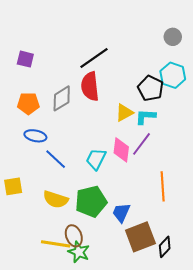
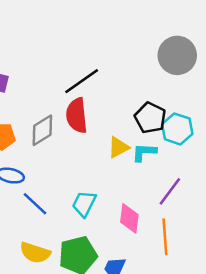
gray circle: (173, 37) -> (177, 55), size x1.8
cyan hexagon: (173, 75) -> (177, 129), moved
purple line: (141, 144) -> (170, 191), moved
pink diamond: (121, 150) -> (129, 218), moved

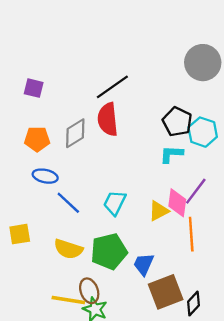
yellow triangle: (118, 147) -> (159, 211), moved
pink diamond: (129, 218) -> (177, 203), moved

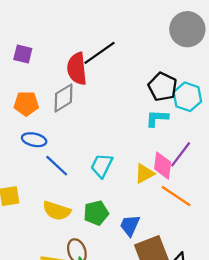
red semicircle: (108, 119) -> (77, 69), moved
orange line: (191, 234) -> (176, 196), turned -52
green pentagon: (109, 251) -> (96, 213), size x0.7

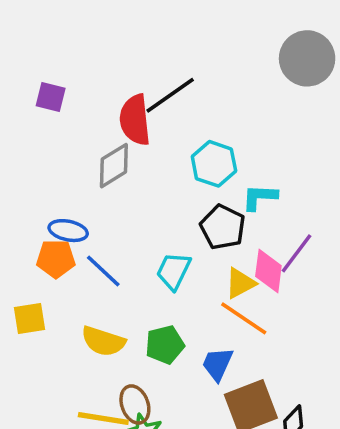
black pentagon: (163, 87) -> (223, 227), moved
cyan hexagon: (187, 97) -> (214, 164), moved
orange pentagon: (26, 104) -> (56, 259), moved
orange line: (176, 196) -> (244, 318), moved

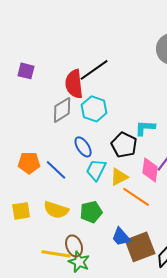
cyan hexagon: (214, 164) -> (94, 109), moved
blue ellipse: (68, 231) -> (83, 147), moved, turned 45
yellow triangle: (240, 283) -> (119, 177), moved
yellow square: (29, 318) -> (21, 211), moved
blue trapezoid: (217, 364) -> (121, 237), moved, turned -65

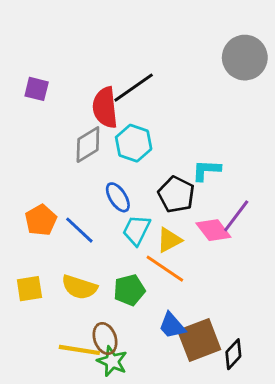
orange pentagon: (29, 163) -> (41, 220), turned -30
pink diamond: (150, 170) -> (213, 230), turned -45
orange line: (136, 197) -> (165, 269), moved

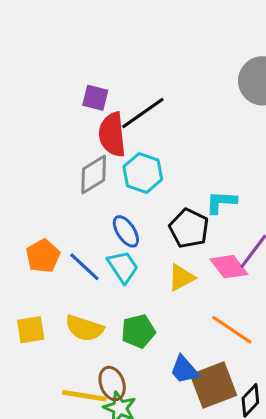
purple square: (37, 89) -> (95, 98), moved
cyan trapezoid: (136, 230) -> (123, 267), moved, turned 120
orange line: (165, 269) -> (232, 330), moved

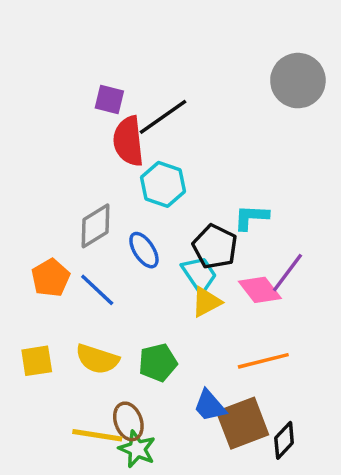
gray diamond: (94, 175) -> (96, 226), moved
cyan trapezoid: (123, 267) -> (199, 274), moved
orange line: (232, 330) -> (263, 361), turned -48

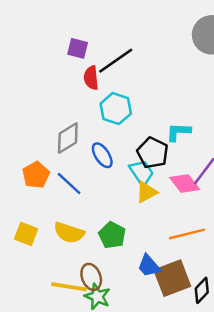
red semicircle: (128, 141) -> (91, 78), size x0.7
yellow square: (37, 361) -> (26, 234), turned 30
green pentagon: (158, 363) -> (112, 235), turned -30

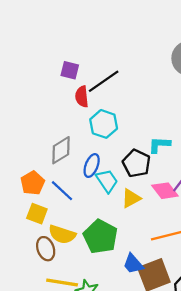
blue ellipse: (102, 155) -> (92, 166), turned 55
cyan trapezoid: (142, 172) -> (107, 181), moved
yellow square: (26, 234) -> (37, 214), moved
green pentagon: (112, 235) -> (100, 237), size x1.4
brown ellipse: (91, 277) -> (46, 249), moved

